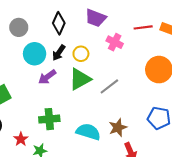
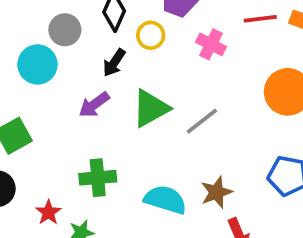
gray circle: (19, 27) -> (65, 30), moved
cyan circle: (35, 54) -> (37, 64), moved
yellow circle: (81, 54) -> (151, 35), moved

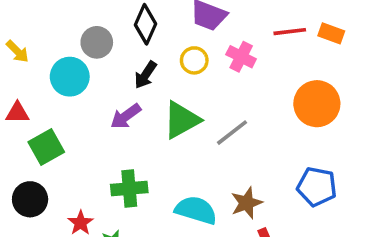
yellow circle: (151, 35) -> (194, 60), moved

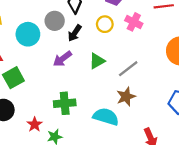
gray circle: (97, 42) -> (55, 21), moved
green triangle: (182, 120) -> (97, 61), size x0.7
brown star: (247, 203) -> (126, 97), moved

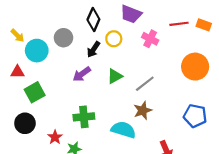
gray circle: (55, 21) -> (63, 38), moved
yellow circle: (105, 24) -> (114, 39), moved
cyan circle: (28, 34) -> (37, 51), moved

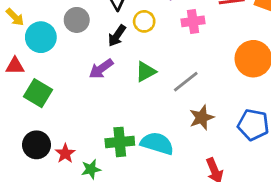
pink cross: (150, 39) -> (193, 21), turned -35
green square: (35, 92) -> (38, 93), turned -30
brown star: (143, 110) -> (202, 118), moved
green cross: (84, 117) -> (120, 142), moved
black circle: (25, 123) -> (37, 145), moved

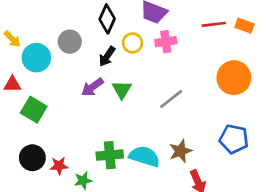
pink cross: (193, 21) -> (166, 42), moved
green triangle: (146, 72) -> (122, 90), moved, turned -30
brown star: (202, 118) -> (180, 151), moved
red star: (65, 153) -> (59, 166), turned 30

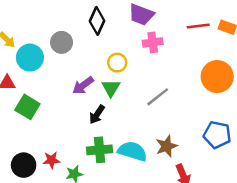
yellow circle: (132, 43) -> (117, 63), moved
black arrow: (107, 56) -> (97, 115), moved
black circle: (32, 158) -> (24, 165), moved

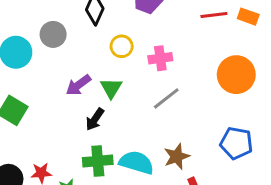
pink cross: (153, 42) -> (160, 58), moved
yellow circle: (117, 63) -> (122, 46), moved

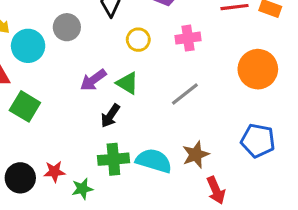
pink cross: (160, 58) -> (188, 38), moved
green triangle: (111, 88) -> (127, 83), turned -30

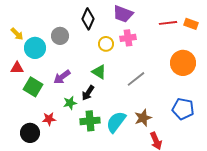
pink cross: (188, 38) -> (128, 38), moved
purple arrow: (93, 80) -> (62, 77), moved
cyan semicircle: (154, 161) -> (116, 122), turned -70
red star: (54, 172) -> (49, 119), moved
green star: (82, 189) -> (70, 103), moved

